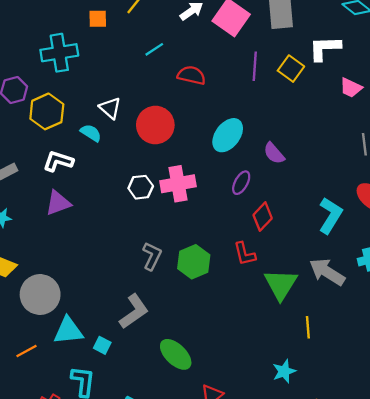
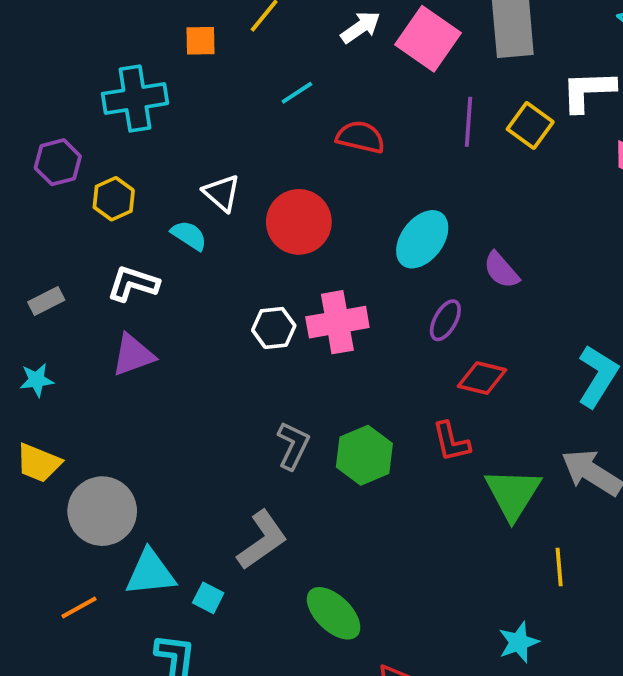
yellow hexagon: (47, 111) -> (114, 199), size x0.7
red diamond: (263, 217) -> (482, 378), turned 60

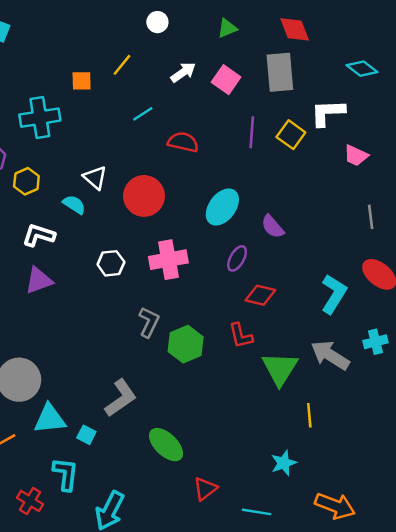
pink square: (428, 39) -> (226, 80), size x0.7
white hexagon: (274, 328) -> (111, 263), moved
gray L-shape: (293, 446) -> (149, 322), moved

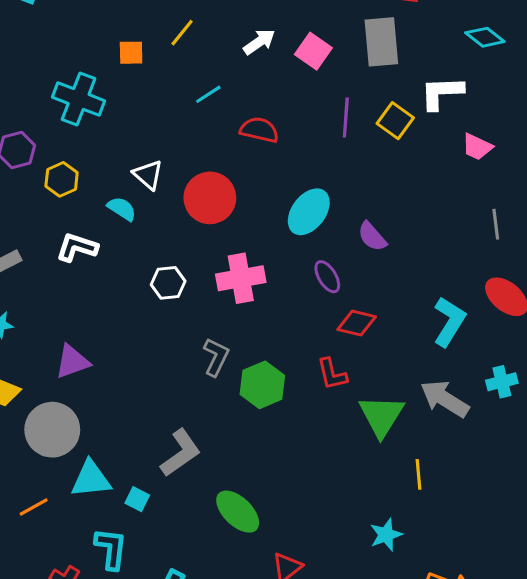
cyan cross: (40, 118) -> (79, 99), turned 30
purple ellipse: (237, 258) -> (327, 277), turned -60
purple triangle: (39, 280) -> (72, 362), moved

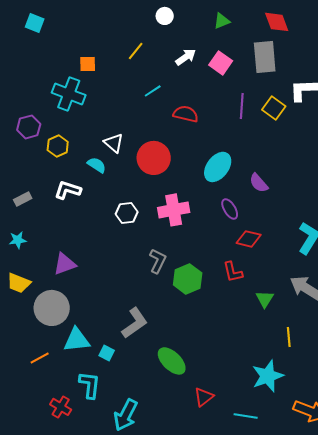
orange square: (131, 53) -> (88, 64), moved
green triangle: (381, 416) -> (265, 299), size x0.6
cyan star: (386, 535) -> (268, 376), size x1.5

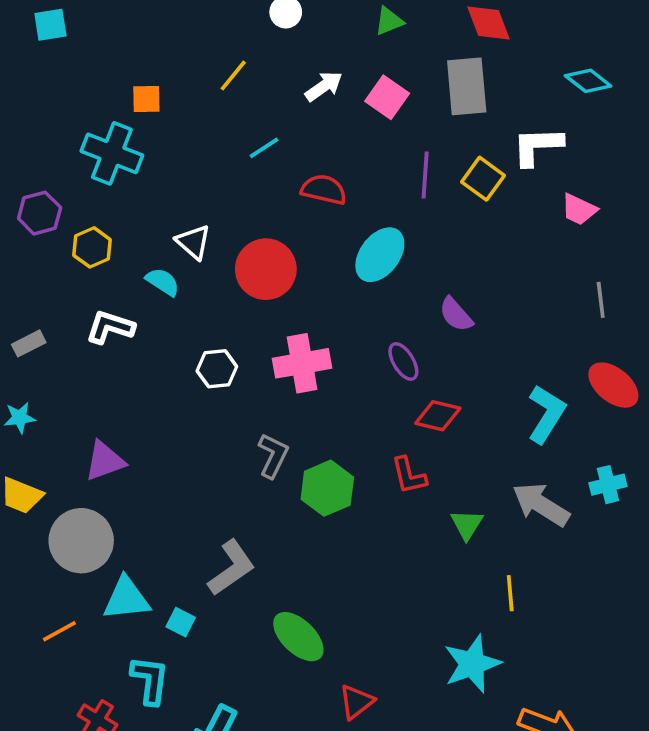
cyan square: (35, 23) -> (50, 25), turned -30
cyan ellipse: (218, 167) -> (380, 255), moved

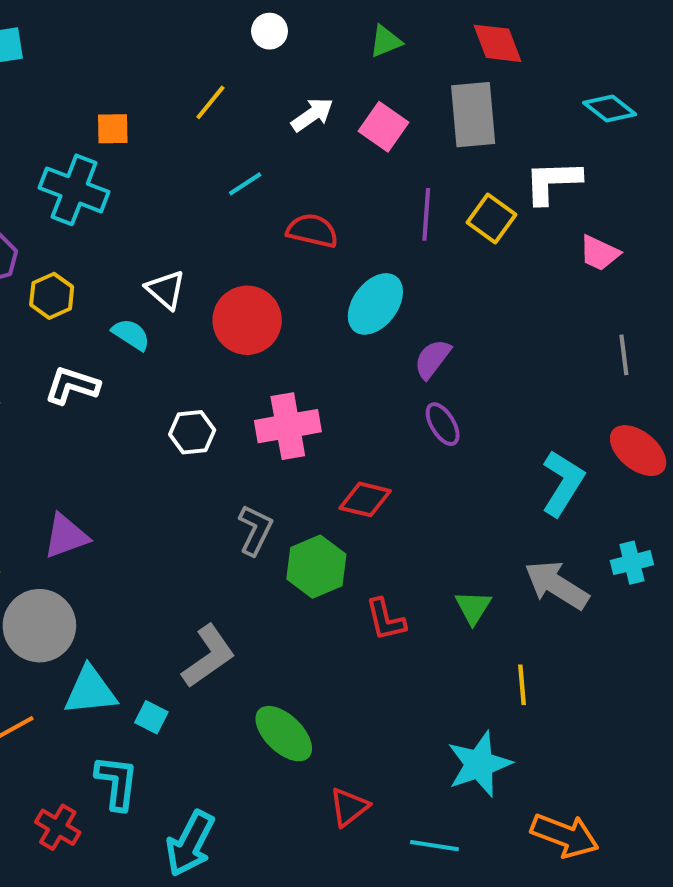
purple semicircle: (456, 314) -> (432, 359), moved, turned 78
purple ellipse: (403, 361) -> (443, 424), moved
red diamond: (438, 416) -> (365, 499), moved
red L-shape: (409, 476) -> (386, 620), moved

